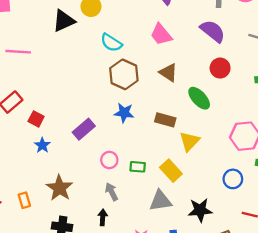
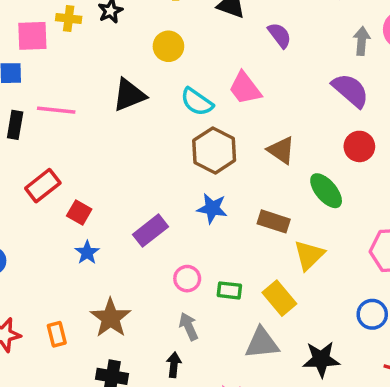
black triangle: (64, 21) -> (129, 95), moved
pink trapezoid: (161, 34) -> (245, 88), moved

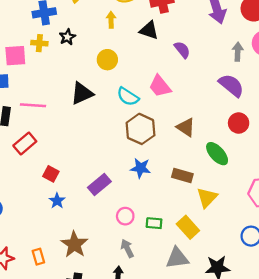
red rectangle: (43, 186) -> (25, 143), moved

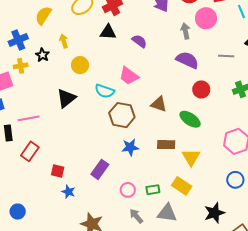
yellow arrow: (111, 20) -> (64, 41), moved
gray triangle: (177, 258) -> (167, 213), moved, turned 30

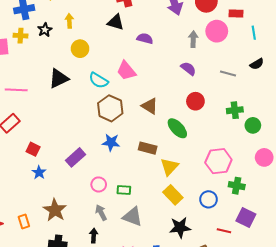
purple semicircle: (139, 41) -> (145, 39), turned -35
purple semicircle: (187, 60) -> (188, 69), size x0.7
yellow rectangle: (182, 186) -> (173, 195), moved

